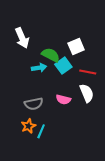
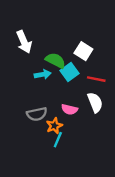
white square: (76, 46) -> (83, 51), turned -35
orange star: (28, 126) -> (54, 126), moved
cyan line: (41, 131) -> (58, 140), moved

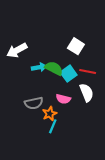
white arrow: (24, 42) -> (17, 50), moved, turned 84
green semicircle: (55, 60) -> (54, 68), moved
cyan square: (69, 72) -> (69, 74), moved

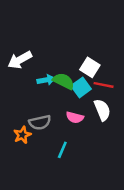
white square: (76, 46) -> (90, 67), moved
orange star: (50, 114) -> (22, 135), moved

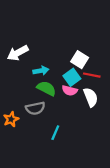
green semicircle: (64, 81) -> (46, 88), moved
pink semicircle: (75, 117) -> (70, 91), moved
orange star: (22, 135) -> (11, 119), moved

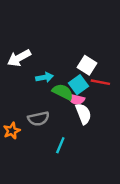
green semicircle: (46, 88) -> (63, 92), moved
white semicircle: (91, 97) -> (83, 114), moved

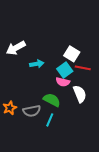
green semicircle: (63, 92) -> (52, 100), moved
white semicircle: (83, 114) -> (80, 94), moved
gray semicircle: (38, 119) -> (32, 111), moved

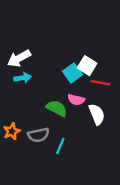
cyan arrow: (37, 64) -> (23, 78), moved
cyan square: (65, 70) -> (72, 73), moved
green semicircle: (52, 100) -> (57, 108), moved

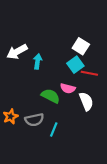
white square: (87, 66) -> (81, 46), moved
cyan square: (72, 73) -> (75, 65), moved
cyan arrow: (23, 78) -> (38, 61), moved, turned -72

